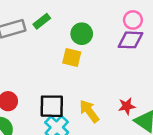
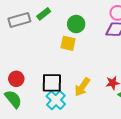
yellow arrow: (89, 111) -> (82, 87), turned -108

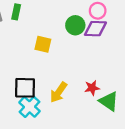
green rectangle: (44, 14) -> (16, 12), turned -40
green circle: (76, 24) -> (75, 25), moved

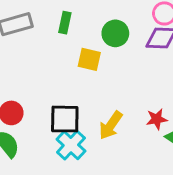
green rectangle: (16, 12) -> (65, 23), moved
green circle: (75, 25) -> (115, 33), moved

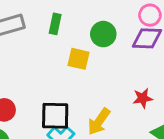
red star: (157, 119) -> (143, 98), moved

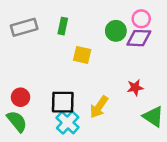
green circle: (103, 34) -> (116, 31), moved

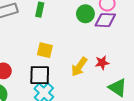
yellow square: (82, 55) -> (45, 50), moved
yellow arrow: (99, 107) -> (79, 67), moved

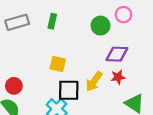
purple diamond: (105, 20) -> (117, 54), moved
black square: (40, 75) -> (69, 90), moved

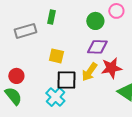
gray rectangle: (17, 22) -> (25, 31), moved
purple diamond: (117, 54) -> (97, 47), moved
red star: (118, 77) -> (111, 68), size x1.5

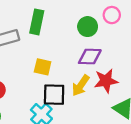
green rectangle: (51, 17) -> (37, 22), size x1.5

